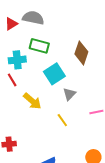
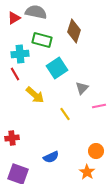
brown diamond: (81, 53) -> (74, 31), moved
gray triangle: (69, 94) -> (82, 88), moved

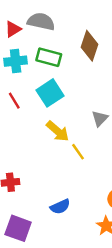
cyan cross: (20, 54) -> (16, 61), moved
cyan square: (57, 68) -> (50, 93), moved
yellow arrow: (35, 95) -> (58, 131), moved

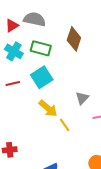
cyan cross: (16, 61) -> (14, 51), turned 36
red line: (14, 101) -> (13, 84), turned -72

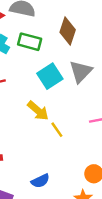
cyan square: (42, 77) -> (50, 76), moved
gray triangle: (82, 98) -> (81, 71), moved, size x1.5

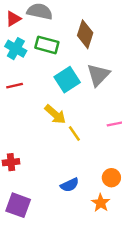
blue semicircle: (40, 181) -> (70, 185), moved

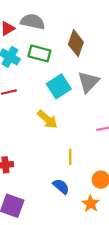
yellow line: (74, 133) -> (70, 157), moved, turned 35
blue semicircle: (70, 185) -> (61, 186), turned -114

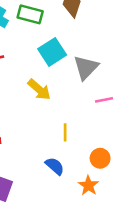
gray triangle: (88, 82) -> (86, 68), moved

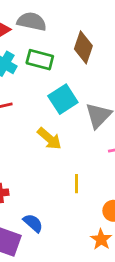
blue semicircle: (55, 166) -> (33, 223), moved

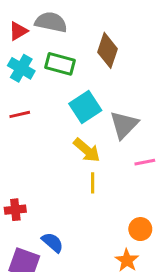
yellow arrow: (49, 139) -> (87, 150), moved
yellow line: (77, 184) -> (93, 183), moved

